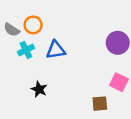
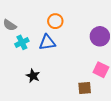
orange circle: (33, 25) -> (55, 21), moved

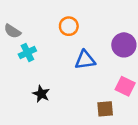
blue triangle: (47, 42) -> (85, 60), moved

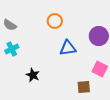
cyan cross: (27, 52) -> (12, 49), moved

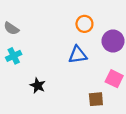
orange circle: (55, 21) -> (84, 24), moved

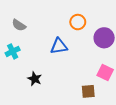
gray semicircle: (11, 28) -> (19, 25), moved
blue triangle: (78, 55) -> (59, 46), moved

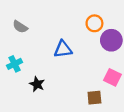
orange circle: (78, 22) -> (94, 23), moved
cyan cross: (13, 51) -> (15, 64), moved

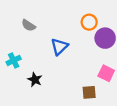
gray semicircle: (20, 27) -> (29, 25), moved
blue triangle: (63, 49) -> (59, 47), turned -36

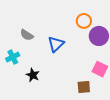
gray semicircle: (29, 25) -> (27, 35), moved

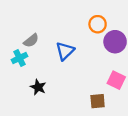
gray semicircle: (27, 35) -> (31, 41), turned -72
cyan cross: (13, 57) -> (19, 58), moved

